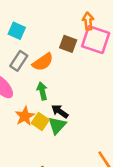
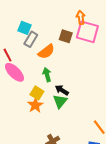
gray rectangle: (19, 61) -> (31, 39), moved
orange star: (25, 116) -> (35, 105), moved
yellow square: (40, 121) -> (37, 93), moved

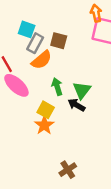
brown square: (66, 36) -> (59, 41), moved
orange semicircle: (46, 52) -> (42, 60), moved
green triangle: (60, 101) -> (82, 90), moved

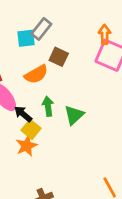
cyan square: (27, 29) -> (26, 38), turned -35
gray rectangle: (35, 43) -> (41, 29), moved
black arrow: (76, 105) -> (23, 114), moved

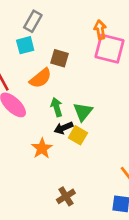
gray rectangle: (41, 29) -> (33, 21), moved
black arrow: (23, 114) -> (63, 128), moved, turned -54
yellow square: (31, 129) -> (78, 135), moved

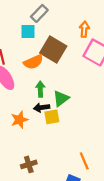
orange arrow: (100, 30) -> (84, 29), moved
brown square: (59, 58) -> (53, 49), size x1.6
yellow square: (78, 135) -> (52, 117), turned 35

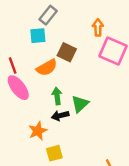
brown square: (53, 49) -> (67, 52), size x0.7
yellow square: (52, 117) -> (54, 153), moved

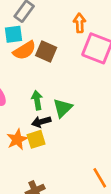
orange semicircle: (47, 68) -> (24, 50), moved
yellow square: (54, 153) -> (36, 139), moved

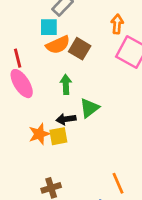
green arrow: (37, 100) -> (66, 84), moved

